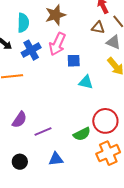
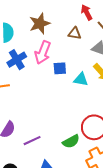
brown triangle: (98, 28) -> (75, 33), moved
cyan triangle: (86, 82) -> (81, 79), moved

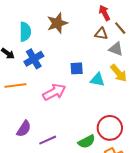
brown triangle: (75, 33) -> (101, 34), moved
pink arrow: (43, 53) -> (54, 92), moved, turned -140

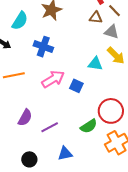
cyan semicircle: (25, 32) -> (20, 21), turned 36
blue cross: (34, 59) -> (43, 47), moved, turned -36
blue square: (77, 68) -> (76, 86), moved, turned 32

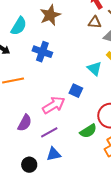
cyan triangle: (95, 64) -> (94, 69), turned 35
pink arrow: (53, 79) -> (54, 105), moved
blue triangle: (65, 153) -> (54, 154), moved

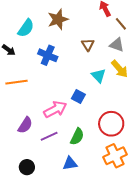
brown triangle: (95, 22) -> (88, 45), moved, turned 48
green semicircle: (88, 131) -> (77, 137), moved, turned -36
blue triangle: (54, 154) -> (70, 163), moved

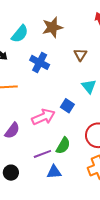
purple line: (49, 136) -> (42, 154), moved

